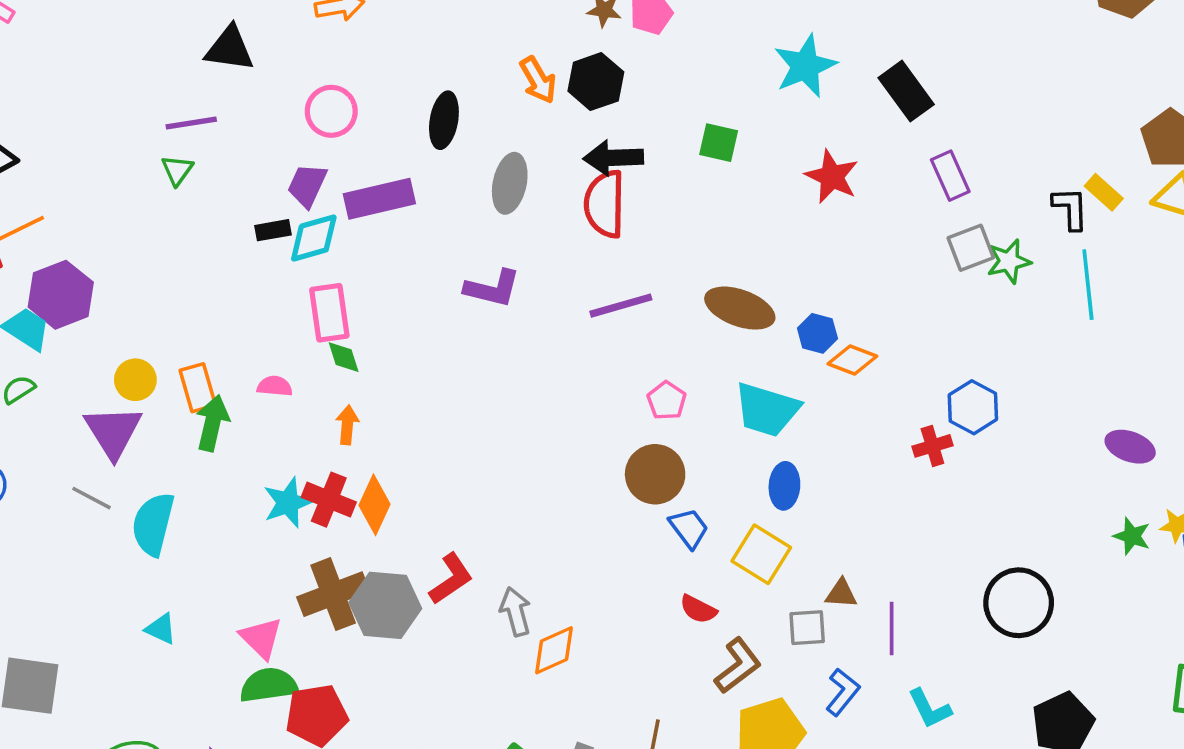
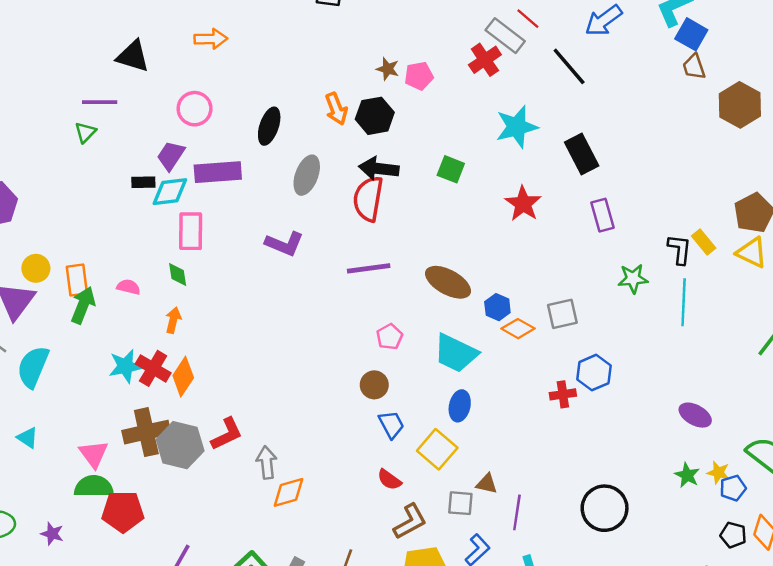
gray square: (971, 248) -> (562, 314), moved
pink rectangle: (329, 313) -> (191, 231), moved
brown circle: (655, 474) -> (374, 385), size x0.7

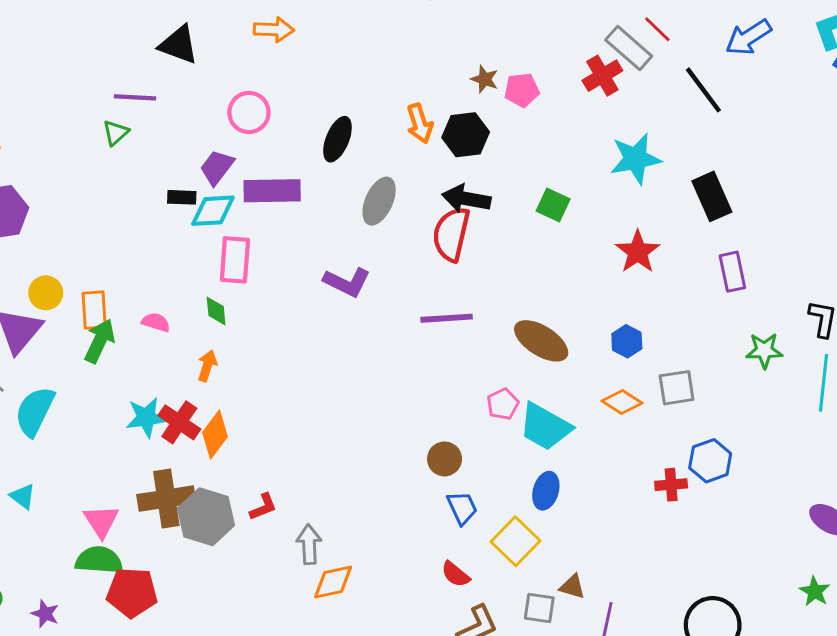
blue hexagon: (497, 307) -> (627, 341), moved
pink pentagon: (390, 337) -> (503, 404), moved
red L-shape: (227, 434) -> (263, 507), size x0.7

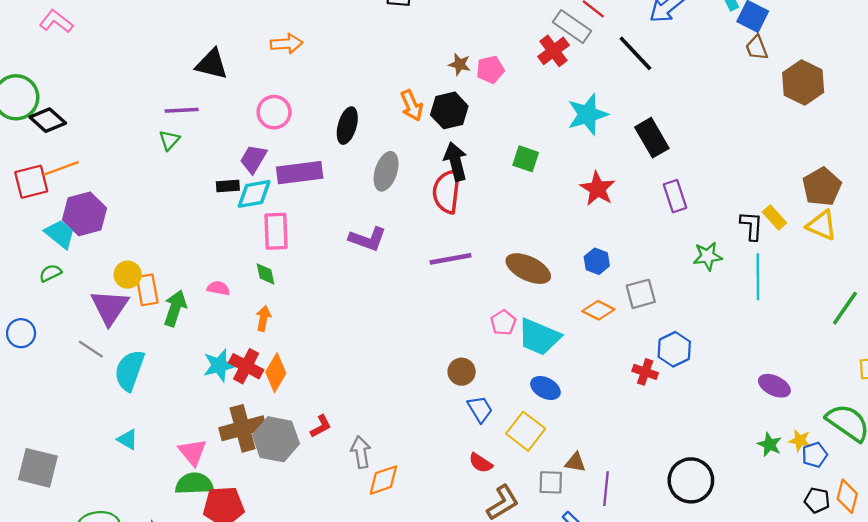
black arrow: (466, 199) -> (456, 162), turned 72
orange rectangle: (94, 310) -> (147, 290), moved
red cross: (671, 485) -> (645, 372), turned 30
blue ellipse: (546, 491) -> (545, 388), turned -72

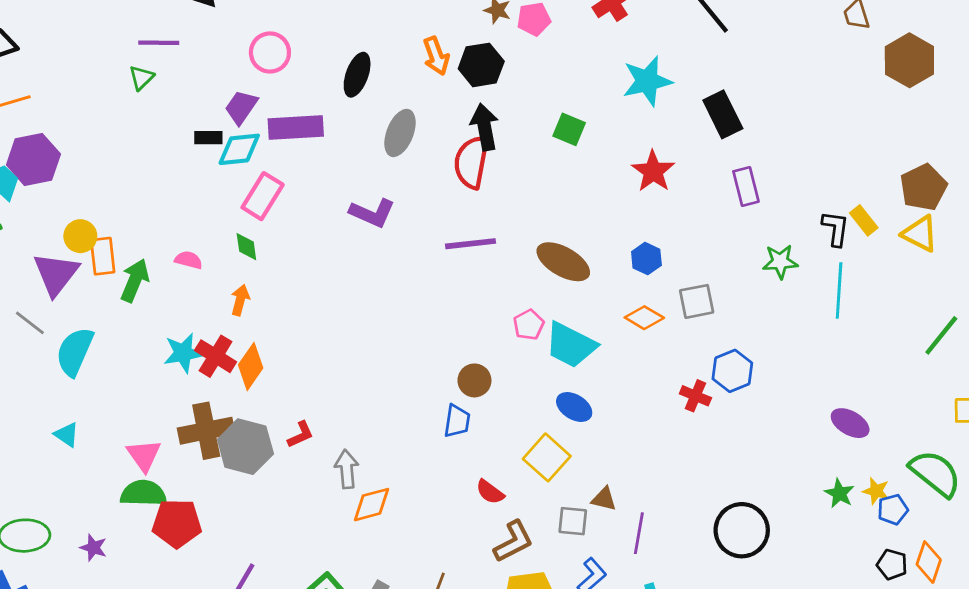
pink rectangle: (276, 231) -> (263, 196), turned 30
blue trapezoid: (480, 409) -> (457, 421), moved, turned 36

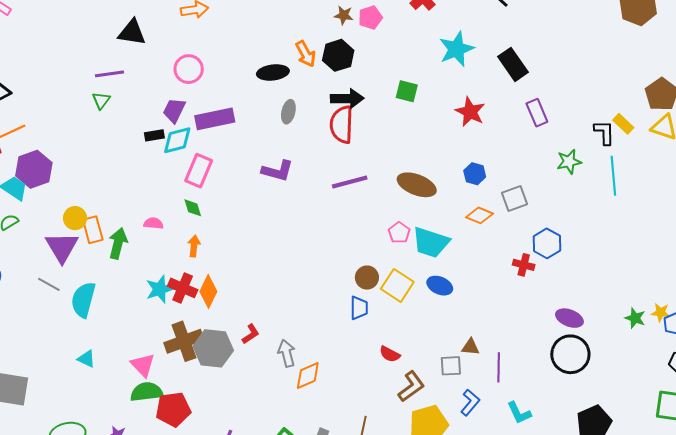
black ellipse: (357, 75) -> (273, 72), moved, turned 72
black arrow: (485, 127) -> (347, 99), turned 108
gray ellipse: (400, 133) -> (288, 112), size x0.7
purple ellipse: (850, 423) -> (569, 318), moved
yellow square: (547, 457) -> (397, 285), moved

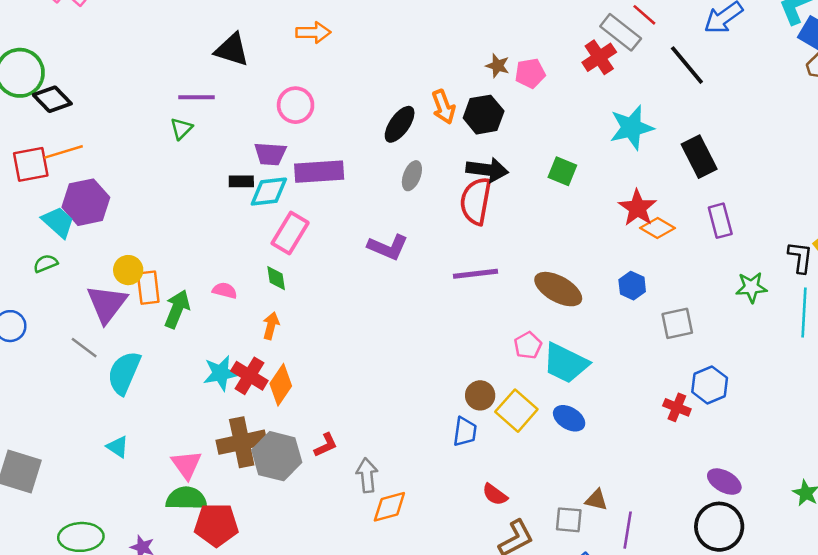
black ellipse: (273, 72) -> (400, 124), turned -56
purple trapezoid: (174, 110) -> (270, 154), turned -120
orange diamond: (479, 215) -> (657, 228), moved

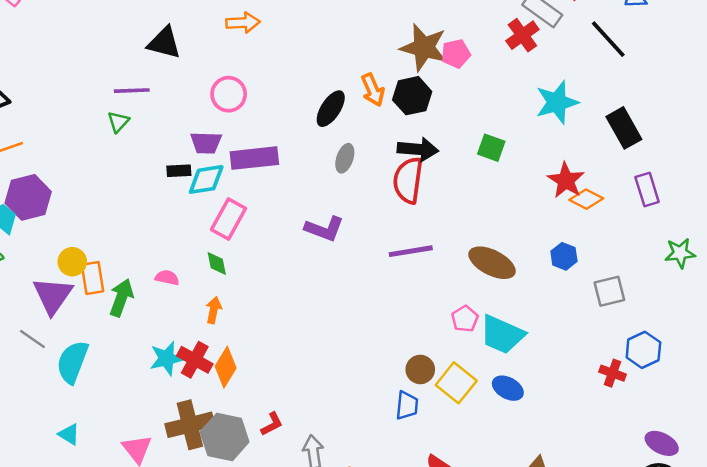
brown star: (498, 66) -> (424, 48), size x2.0

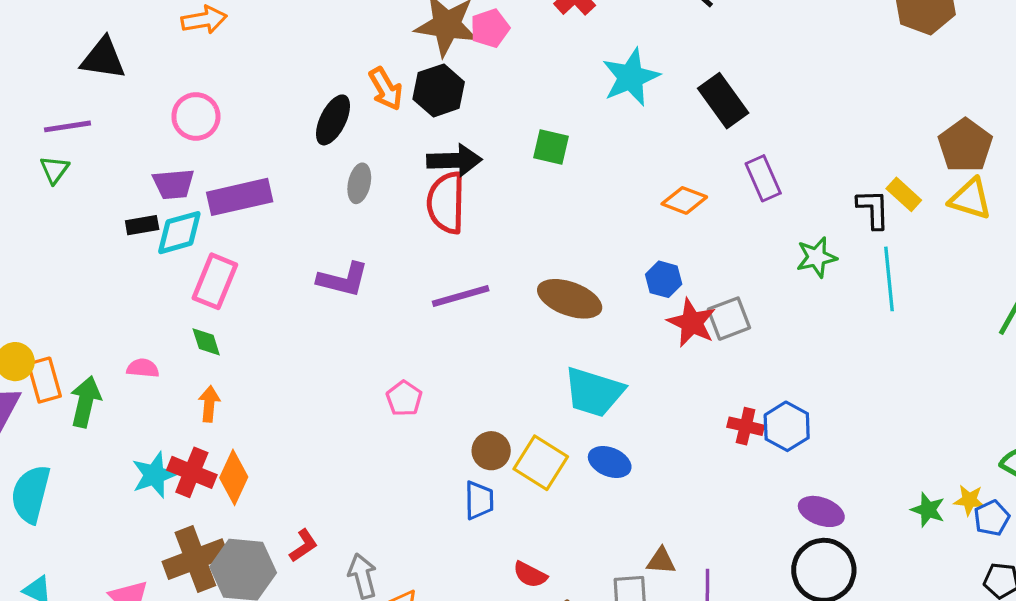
red star: (566, 180) -> (692, 323), moved
pink pentagon: (465, 319) -> (404, 398), moved
blue hexagon: (643, 350) -> (787, 426), moved

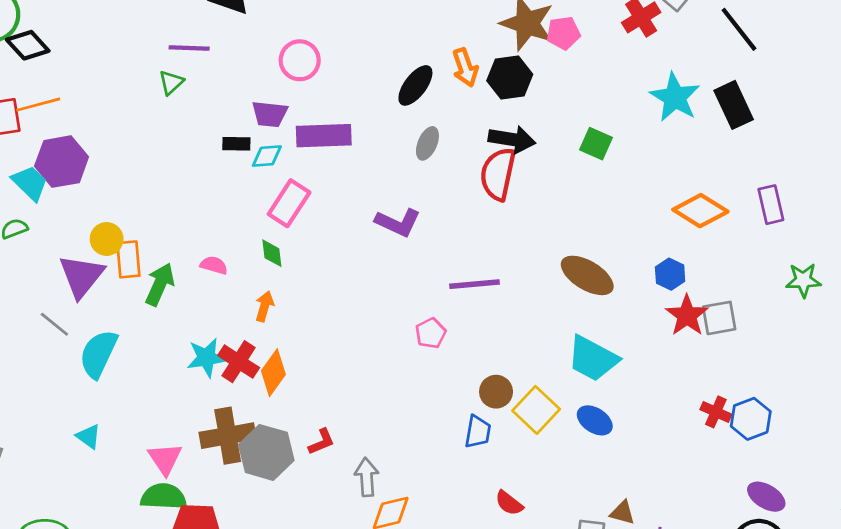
cyan star: (631, 77) -> (675, 97), turned -30
black rectangle: (723, 101) -> (734, 105), moved
orange diamond: (684, 200) -> (700, 211), size x1.4
cyan diamond: (179, 233) -> (267, 156), size x0.7
purple line: (461, 296) -> (474, 284), moved

